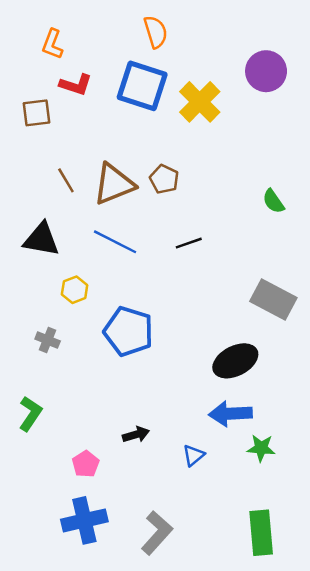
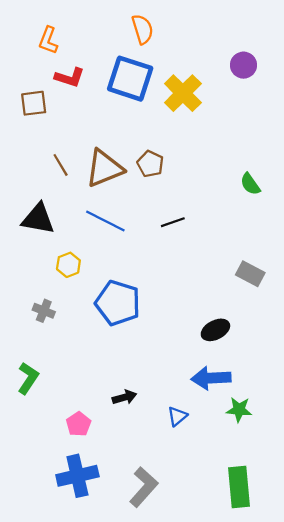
purple circle: (266, 71) -> (243, 65), size x0.7
gray rectangle: (273, 299) -> (250, 274), size x0.7
black ellipse: (235, 361) -> (215, 330), size x0.7

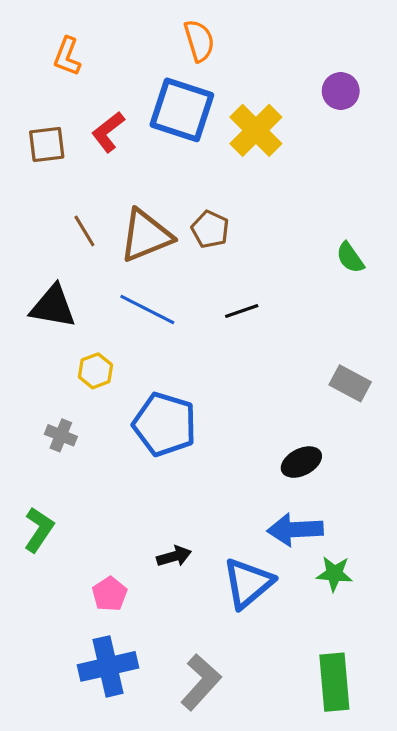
red L-shape: (70, 77) -> (108, 132), moved, turned 124
blue triangle: (177, 416) -> (248, 583), size x1.8

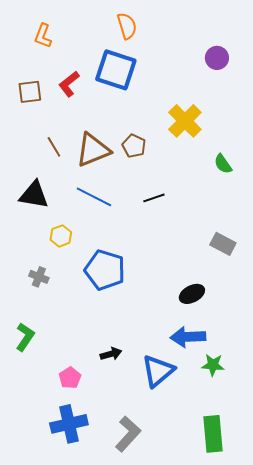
yellow cross: (256, 130) -> (185, 121), moved

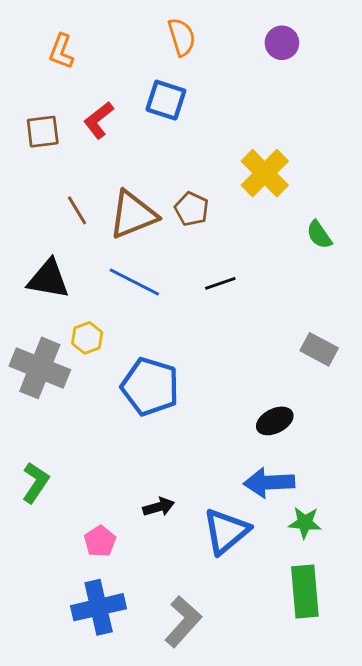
purple circle: (217, 58) -> (282, 43), moved
blue square: (116, 70) -> (166, 100), size x0.7
gray cross: (39, 277) -> (40, 368), moved, size x2.0
green rectangle: (213, 434) -> (305, 591), moved

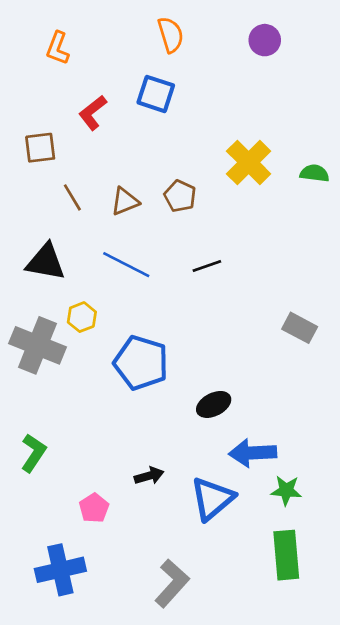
brown square: (43, 132) -> (40, 148), moved
brown triangle: (133, 215) -> (125, 201), size x0.6
green semicircle: (319, 235) -> (314, 173), moved, turned 132
black ellipse: (275, 421) -> (214, 404), moved
blue cross: (99, 607) -> (60, 570), moved

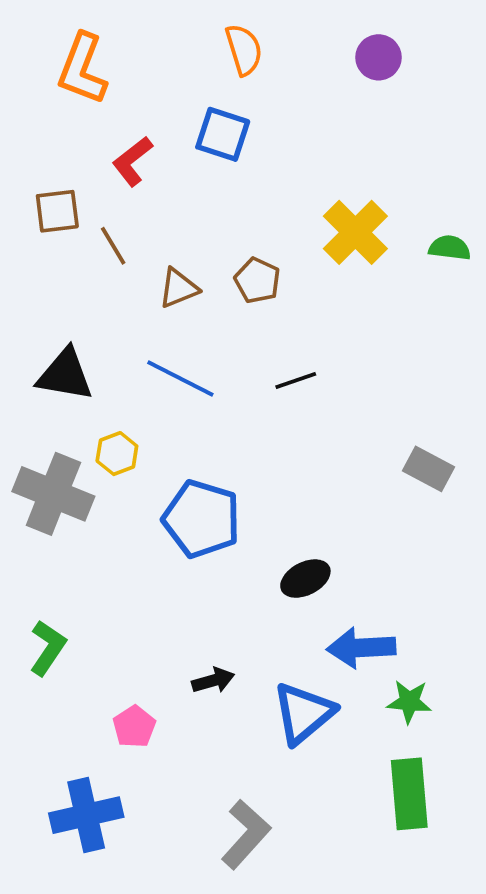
orange L-shape: (58, 48) -> (82, 69), size x1.5
brown line: (72, 197) -> (113, 246), moved

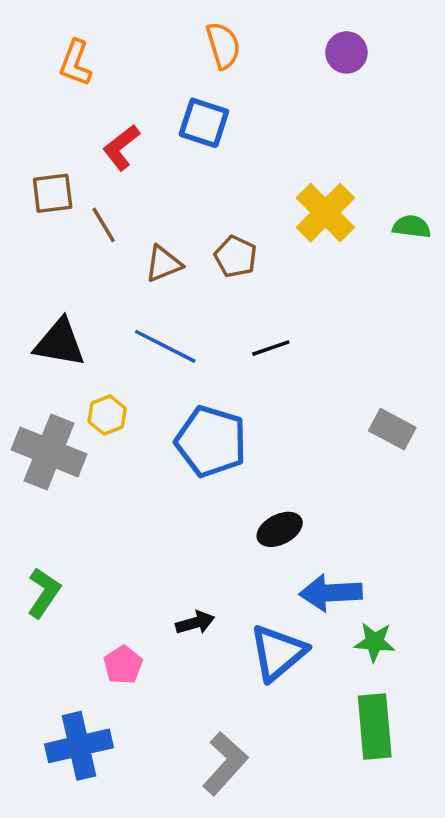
orange L-shape: (82, 69) -> (75, 63), size x0.7
blue pentagon: (202, 519) -> (211, 441), moved

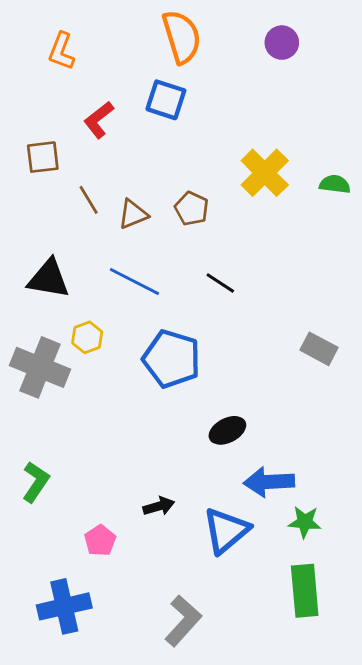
orange semicircle: (223, 45) -> (182, 37), size x1.4
brown line: (104, 225) -> (89, 200), moved
black line: (271, 348) -> (220, 283), turned 52

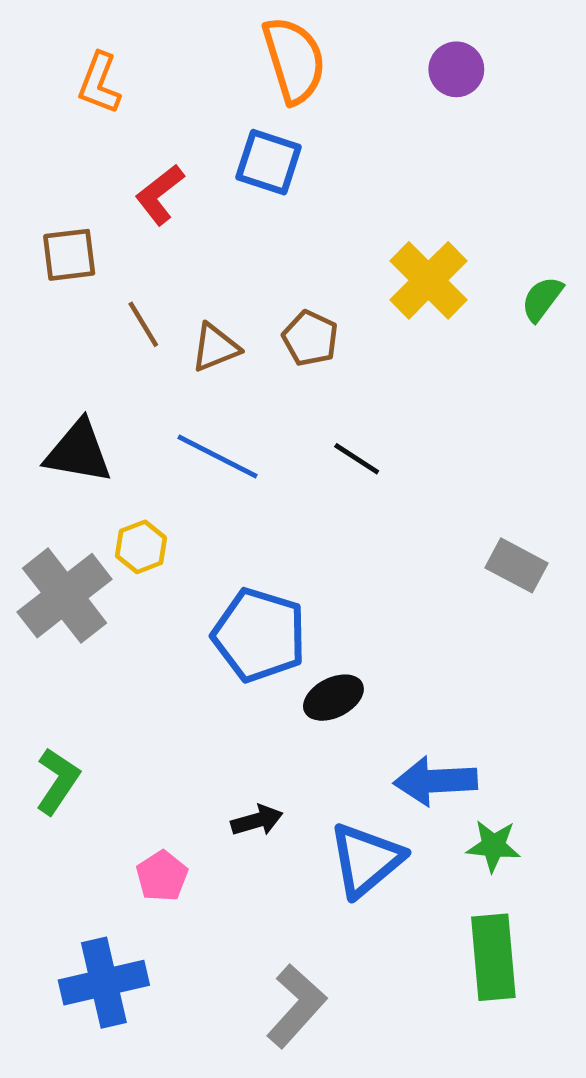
green semicircle: (335, 184) -> (542, 299), turned -60
blue pentagon: (172, 359) -> (259, 635), moved
gray cross: (40, 367) -> (65, 596), turned 30
black ellipse: (227, 430) -> (333, 698), moved

